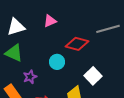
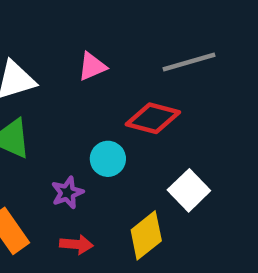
gray line: (108, 29) -> (189, 62), moved
purple star: (30, 77) -> (67, 193), moved

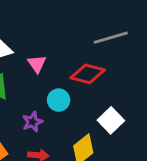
pink triangle: (92, 67) -> (37, 64), moved, turned -42

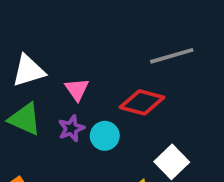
purple star: (32, 122) -> (71, 128), moved

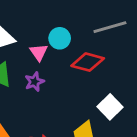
cyan circle: (105, 136) -> (60, 38), moved

